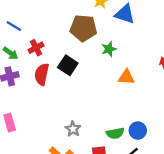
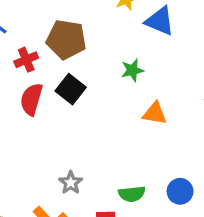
brown pentagon: (83, 28) -> (66, 39), moved
blue circle: (138, 131) -> (180, 191), moved

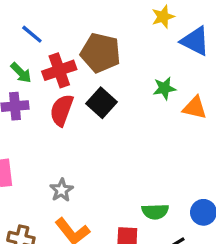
red cross: (26, 60) -> (59, 70), size x1.4
orange triangle: (155, 113) -> (195, 108), moved
gray star: (71, 183) -> (62, 190), moved

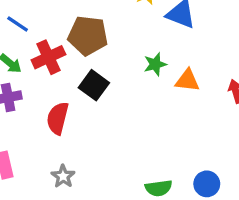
red semicircle: (62, 110) -> (58, 118), moved

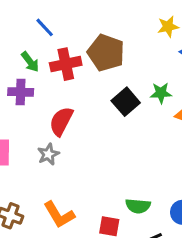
black square: (94, 85) -> (126, 102), moved
gray star: (63, 176) -> (48, 154), moved

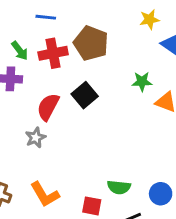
blue line: (45, 27) -> (46, 17), moved, turned -42
black square: (126, 102) -> (85, 95), moved

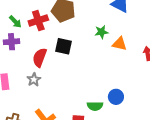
black square: (85, 95) -> (64, 46), turned -30
blue circle: (161, 194) -> (116, 97), moved

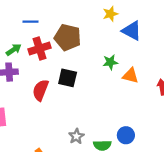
green arrow: (15, 22) -> (14, 50), turned -80
gray star: (34, 80) -> (76, 136), moved

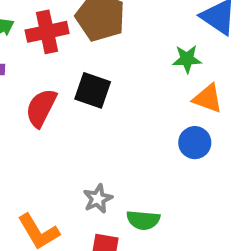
green star: (110, 62) -> (187, 59), moved
blue circle: (126, 135) -> (195, 143), moved

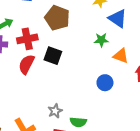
red cross: (47, 32) -> (27, 39), moved
orange triangle: (208, 98) -> (121, 56), moved

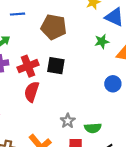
red cross: (27, 39) -> (28, 66), moved
red semicircle: (27, 64) -> (32, 92), moved

